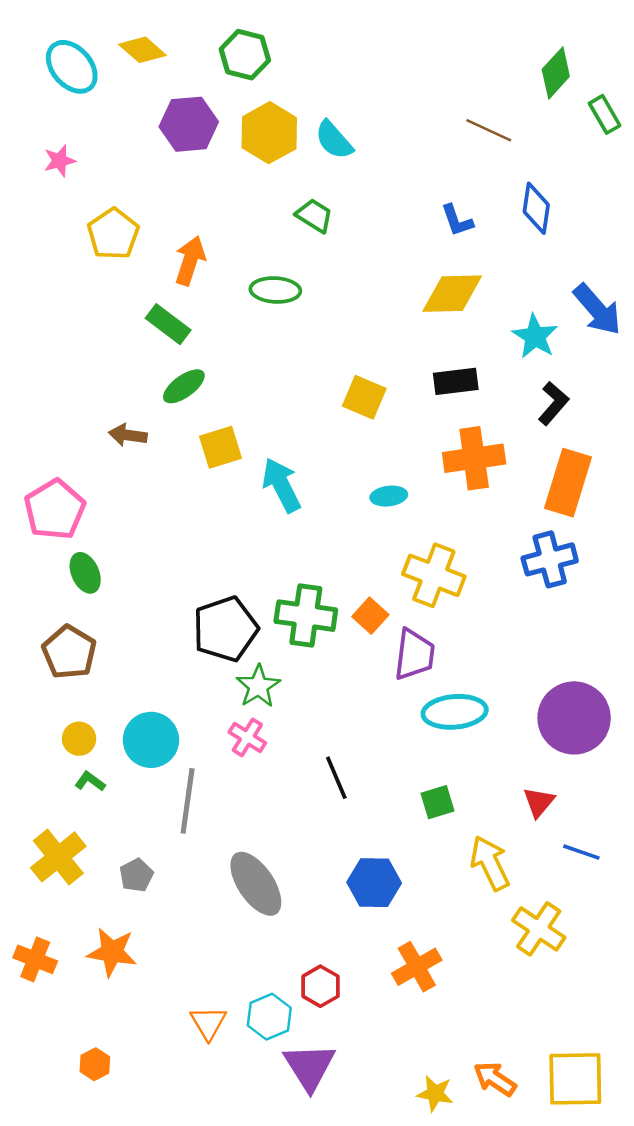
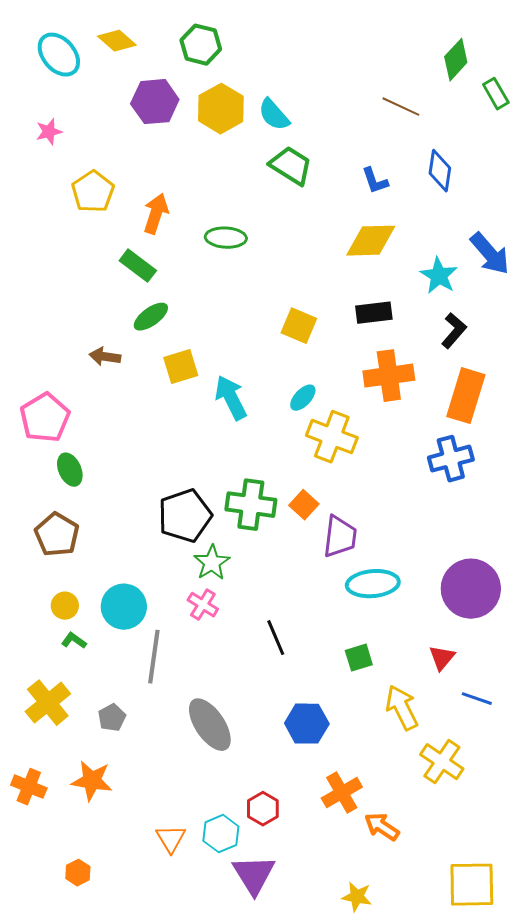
green trapezoid: (314, 216) -> (291, 166), moved, size x1.4
cyan ellipse: (389, 496) -> (303, 398), moved, turned -40
yellow cross: (434, 575) -> (332, 437), moved
orange arrow: (495, 1079) -> (382, 827), moved

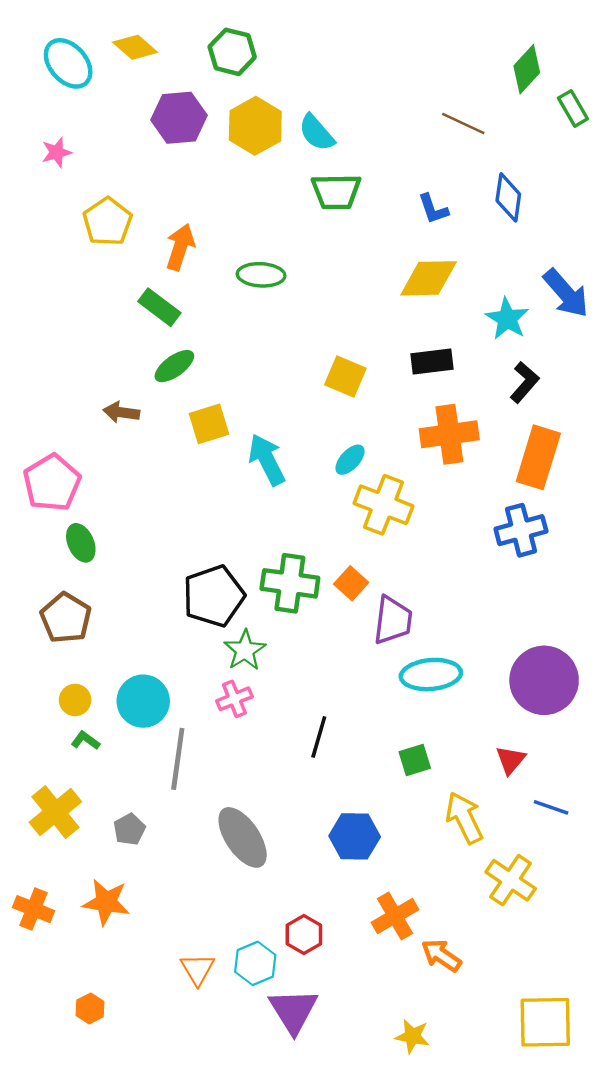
green trapezoid: (291, 166) -> (336, 192), turned 147
pink cross: (203, 605) -> (234, 699), turned 36
black line: (276, 638) -> (319, 737), turned 39

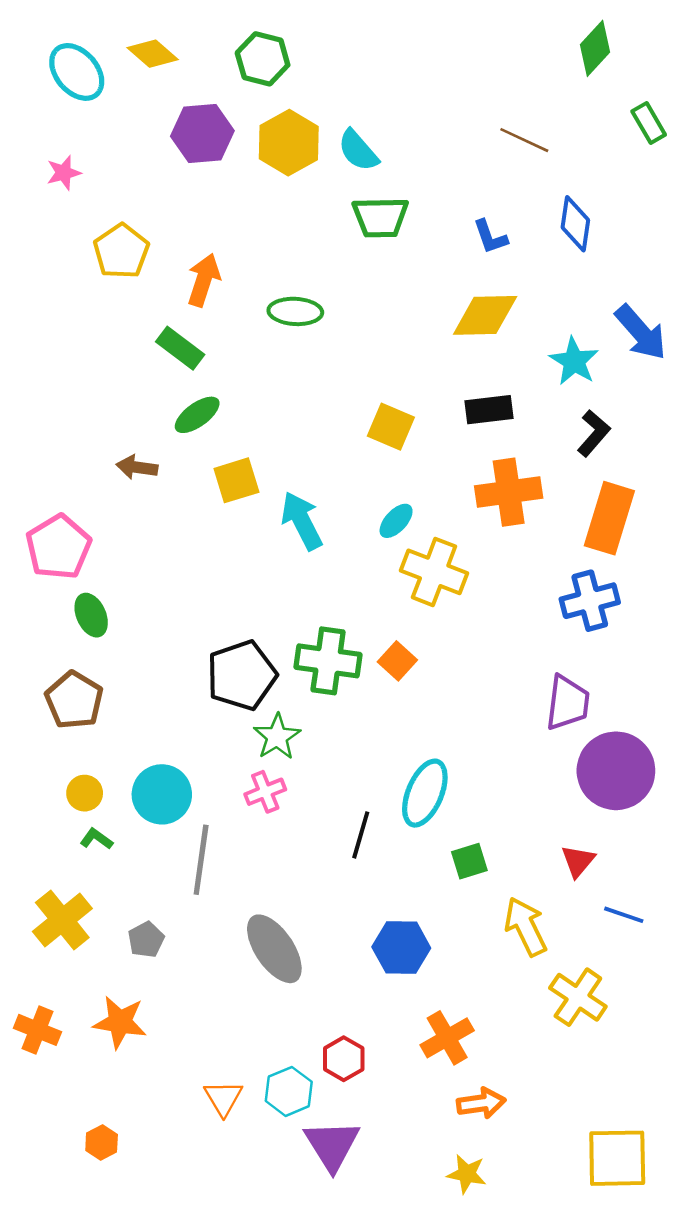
green diamond: (527, 69) -> (595, 48), moved
purple trapezoid: (393, 620) -> (568, 703), moved
cyan ellipse: (431, 675) -> (425, 793), moved, turned -62
orange arrow: (441, 955) -> (481, 1103), moved, turned 138

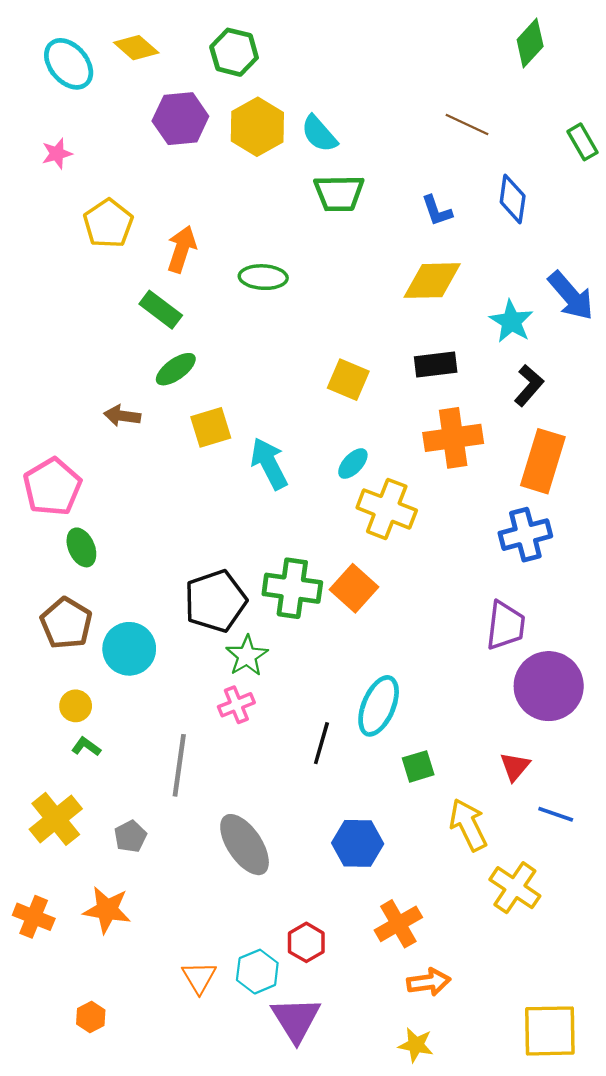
green rectangle: (649, 123) -> (582, 142), moved
orange square: (397, 661) -> (354, 588), size x1.4
cyan circle: (162, 794) -> (129, 649), moved

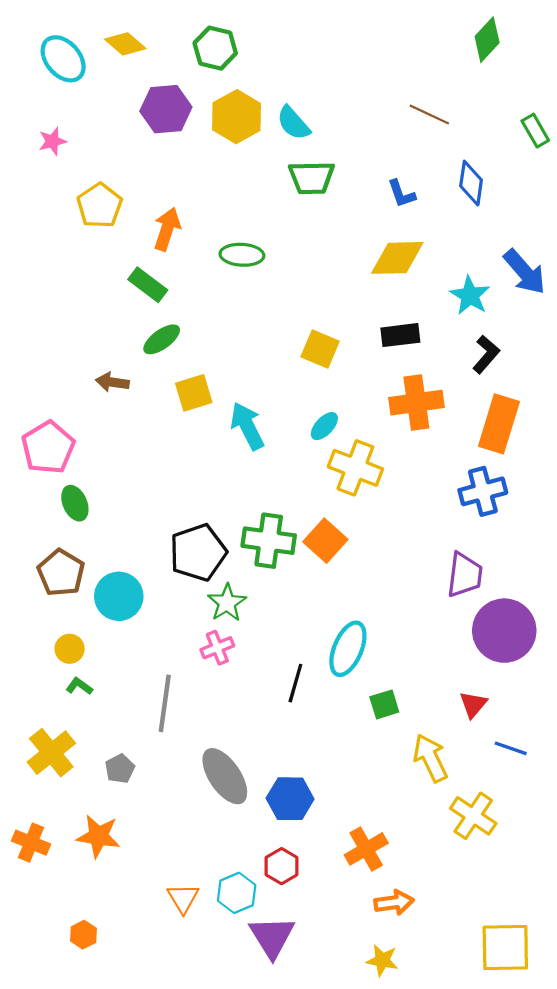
blue hexagon: (358, 843) -> (290, 799), moved

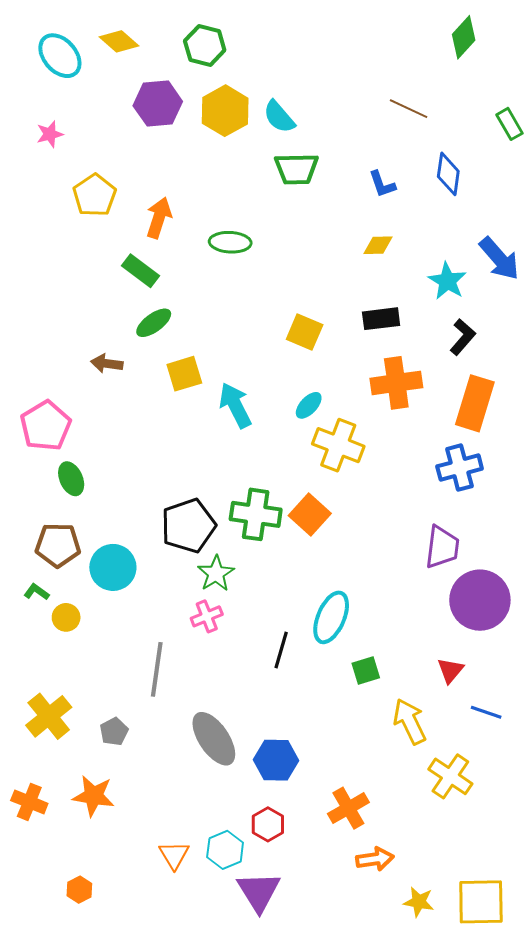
yellow diamond: (397, 258) -> (378, 245), size x0.6
brown pentagon: (61, 573) -> (58, 545), turned -30
green L-shape: (79, 686) -> (36, 592), moved
yellow star: (382, 960) -> (419, 902), moved

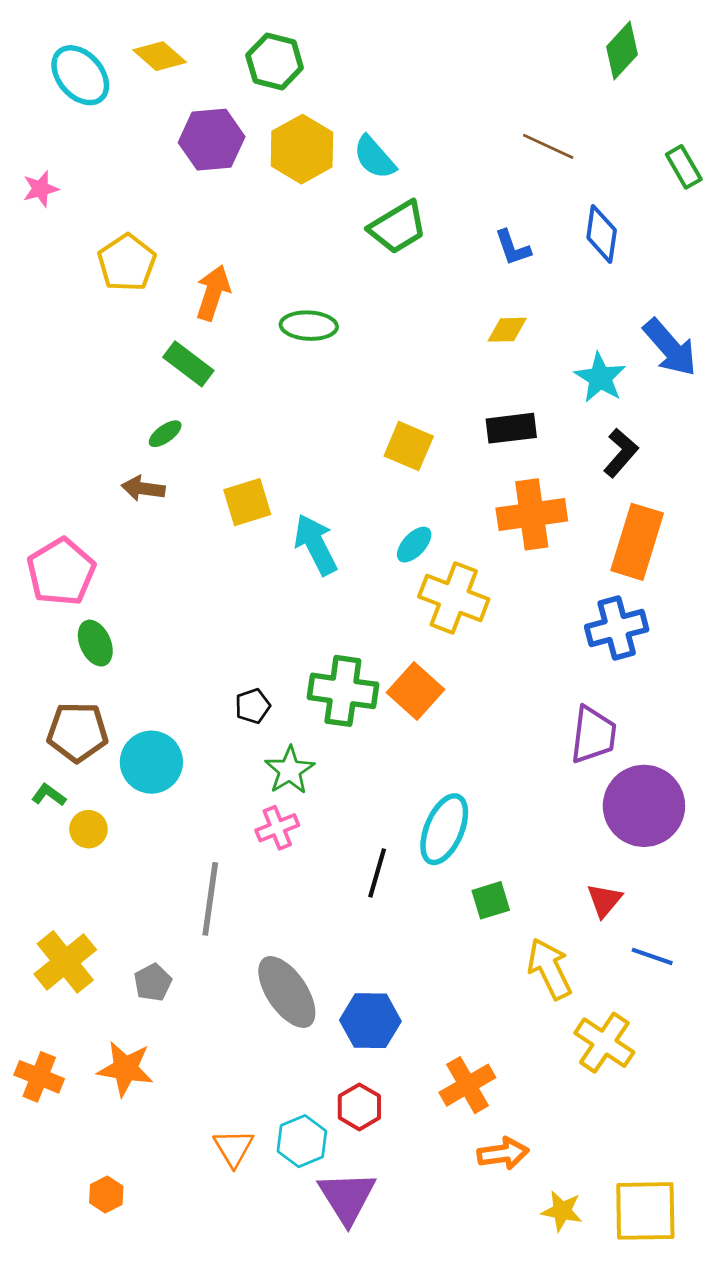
pink star: (50, 134) -> (41, 189), moved
green trapezoid: (296, 169) -> (398, 227), turned -30
green ellipse: (154, 323) -> (165, 434), moved, size x0.7
black pentagon: (188, 526) -> (253, 706), size x0.5

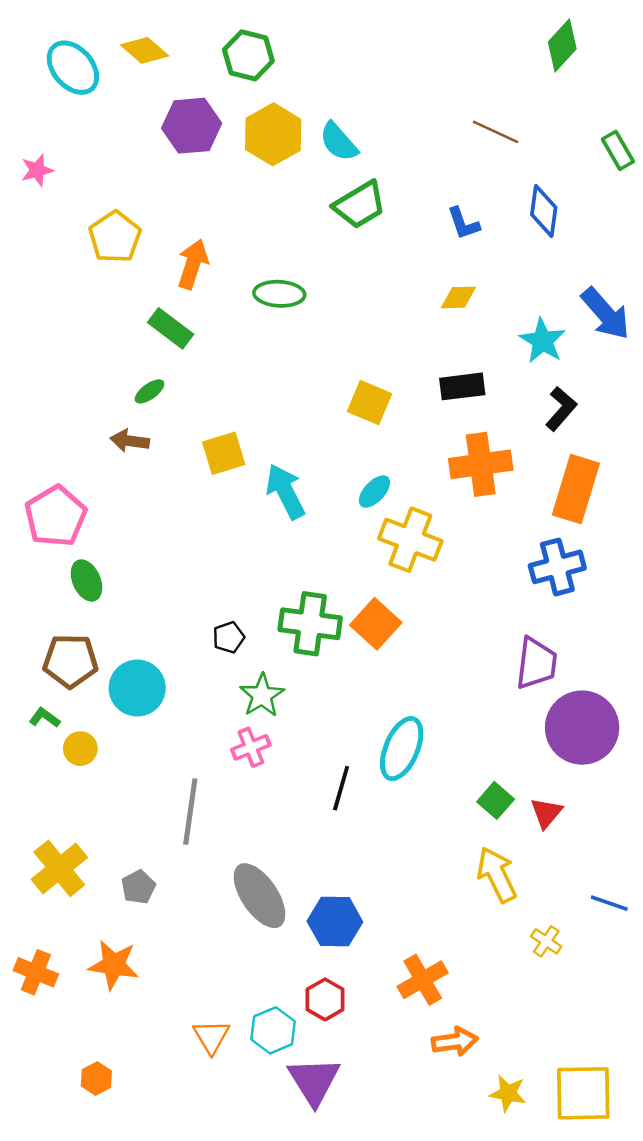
green square: (491, 900) -> (496, 800), moved, turned -32
blue line: (652, 956) -> (609, 903), moved
yellow cross: (604, 1043) -> (546, 941), size x0.6

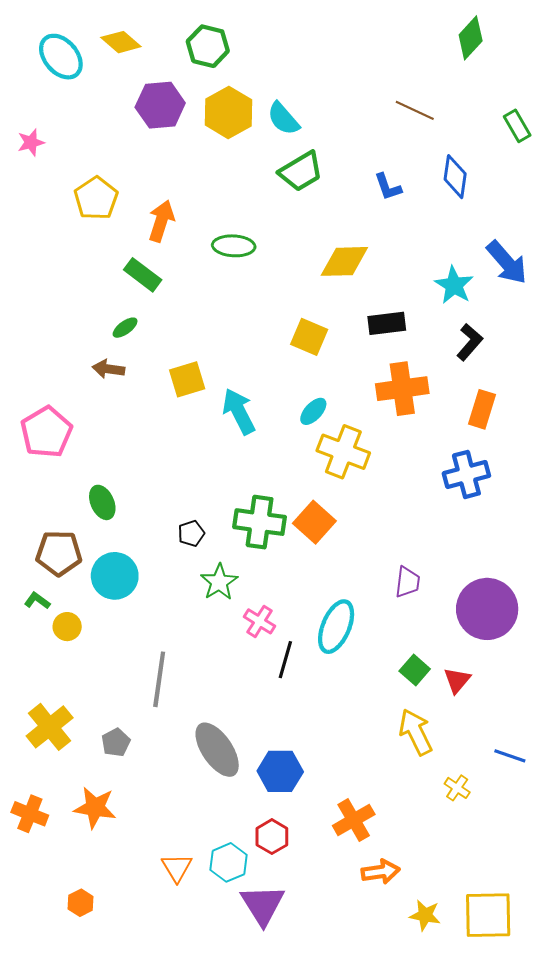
yellow diamond: (458, 297) -> (344, 261), moved, size x1.6
orange rectangle: (576, 489) -> (482, 409), size x0.7
green ellipse: (87, 580) -> (102, 502), moved
purple trapezoid: (536, 663) -> (407, 582), moved, size x0.7
pink cross: (251, 747) -> (260, 621), moved, turned -36

